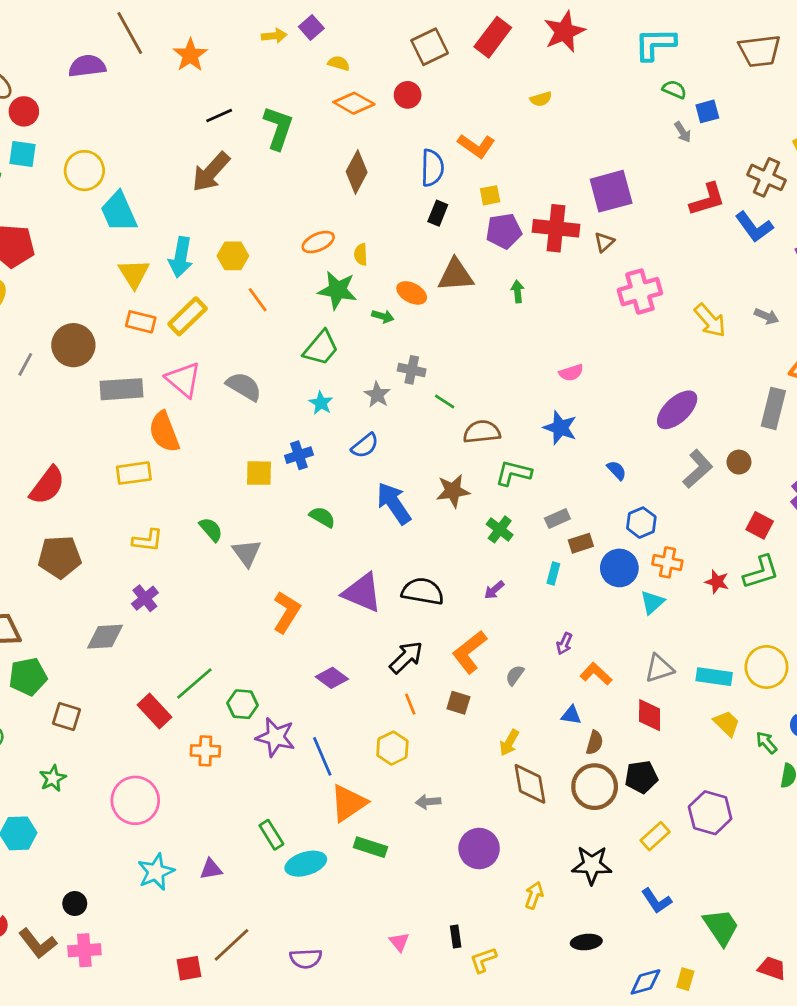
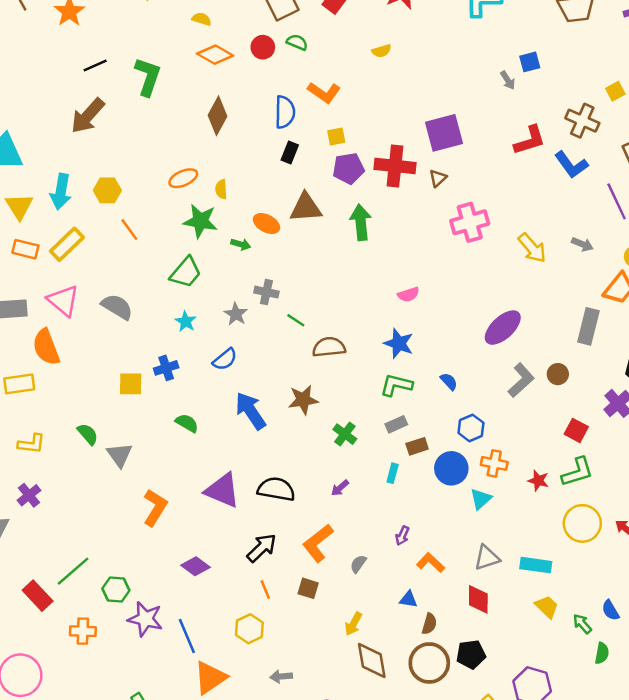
green semicircle: (674, 89) -> (297, 42), moved
green arrow: (518, 292) -> (361, 222), size x1.8
green L-shape: (513, 473) -> (396, 385), moved
yellow circle: (766, 667) -> (582, 523), moved

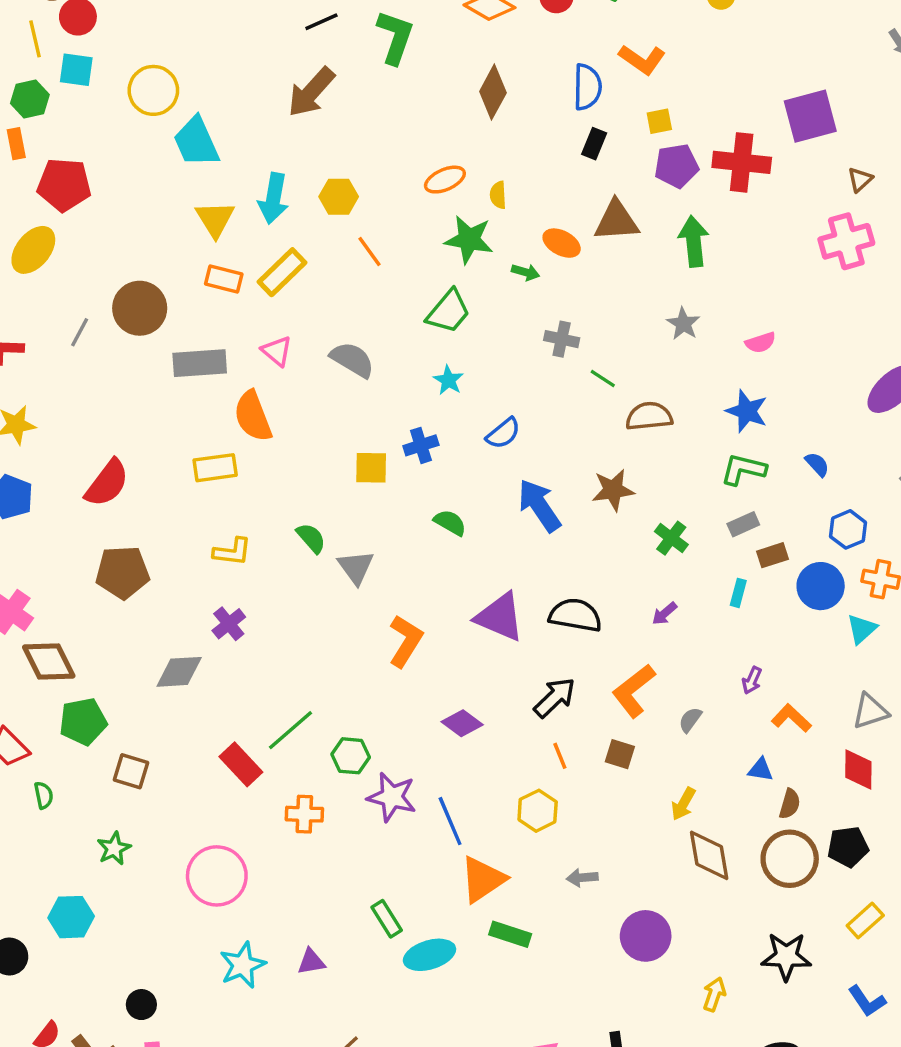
brown triangle: (438, 178) -> (860, 180), moved
pink triangle: (63, 301) -> (277, 351), size x0.7
gray star: (236, 314) -> (683, 324), moved

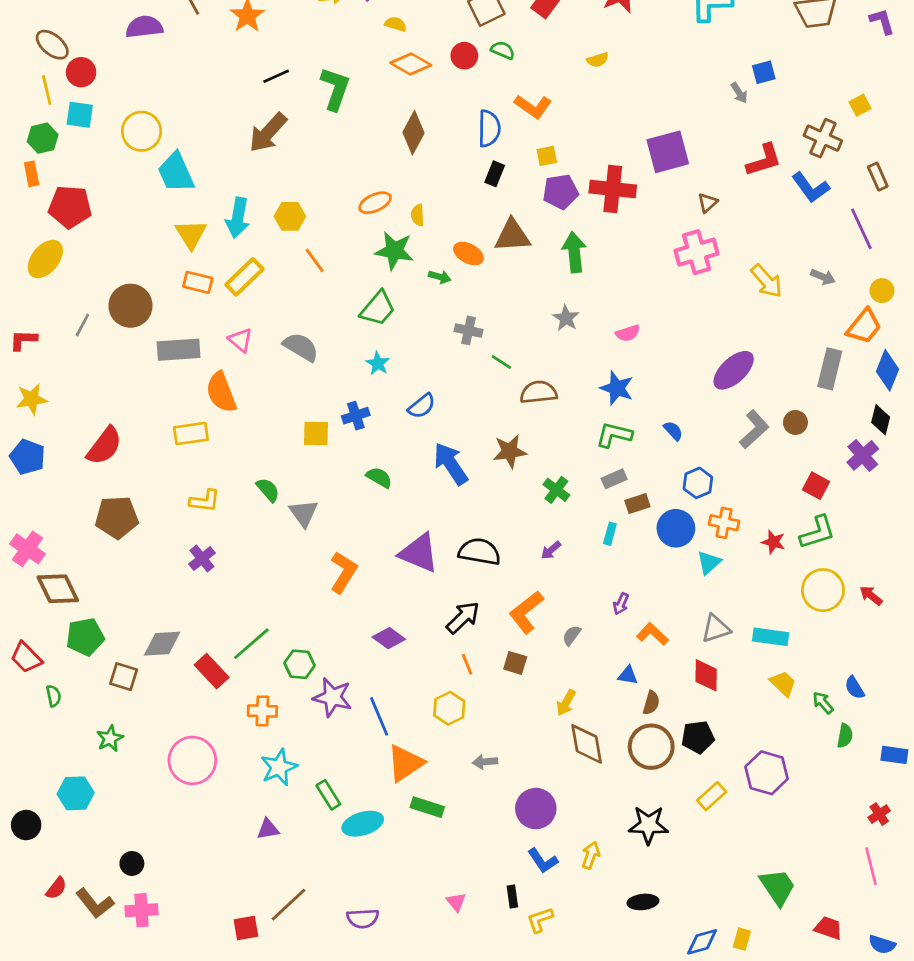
gray diamond: (179, 672) -> (162, 644), moved
cyan star: (243, 965) -> (279, 767), moved
blue L-shape: (867, 1001) -> (543, 861), moved

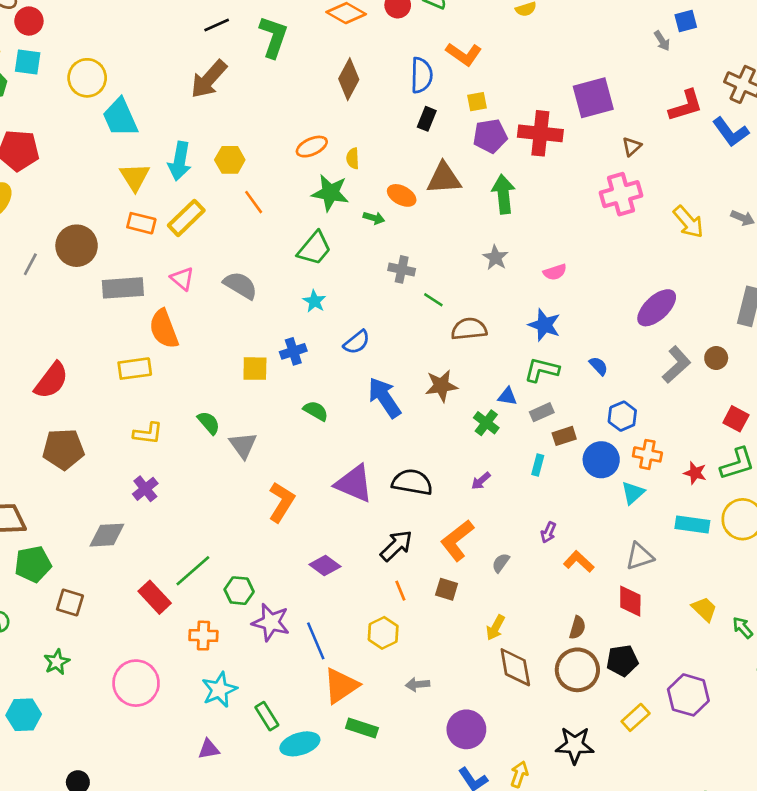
cyan rectangle: (771, 637) -> (692, 525), moved
gray diamond: (162, 644) -> (107, 535), moved
blue triangle: (628, 675) -> (507, 396), moved

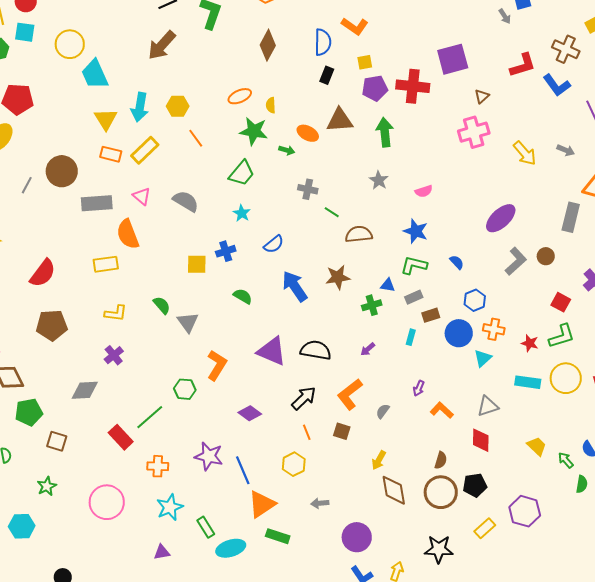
green cross: (486, 423) -> (372, 305), turned 36
green hexagon: (239, 591) -> (185, 389), moved

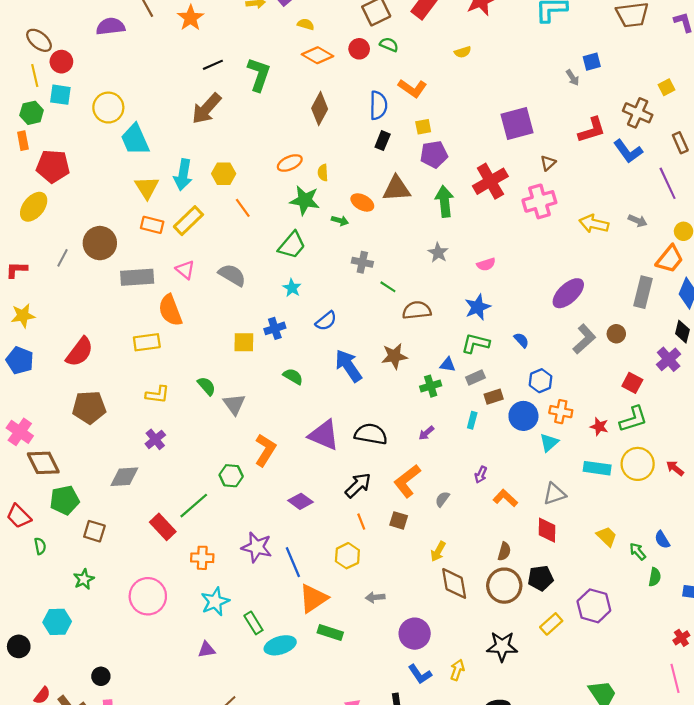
red cross: (413, 86) -> (490, 181), moved, turned -36
yellow arrow: (525, 153) -> (594, 224), turned 144
blue star: (416, 231) -> (478, 307), turned 30

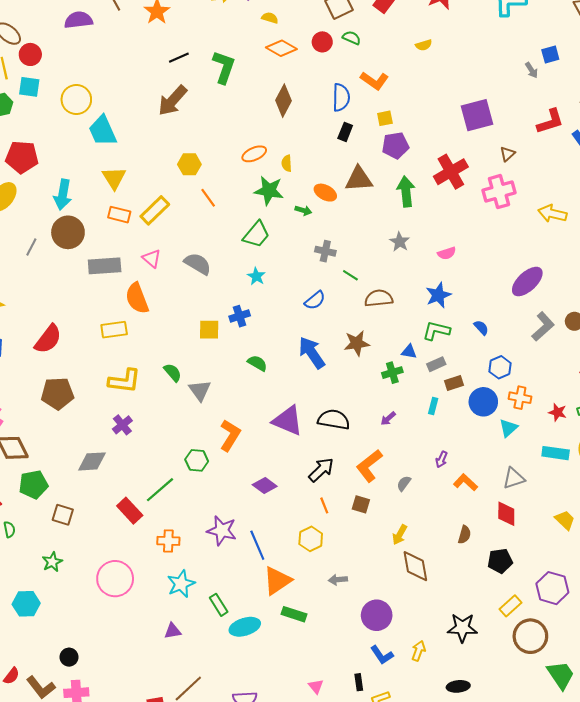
cyan arrow: (183, 175) -> (63, 195), moved
blue semicircle: (326, 321) -> (315, 300), moved
yellow L-shape: (157, 395) -> (124, 381), size x1.4
brown circle: (504, 586) -> (530, 636), moved

